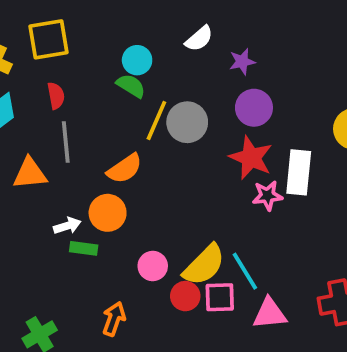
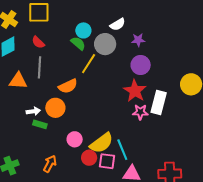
red semicircle: (56, 96) -> (38, 42), turned 136
gray circle: (187, 122) -> (105, 44), moved

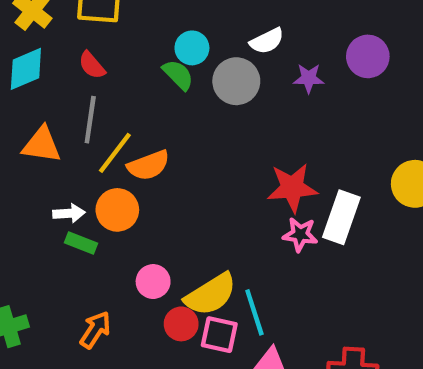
yellow line: (89, 64) -> (115, 153), moved
purple circle: (141, 65) -> (368, 56), moved
red star: (135, 91) -> (292, 188), turned 30

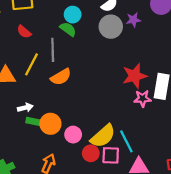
gray circle: (236, 81) -> (111, 27), moved
gray line: (90, 120) -> (53, 50), moved
yellow line: (115, 153) -> (32, 64), moved
orange circle: (117, 210) -> (50, 124), moved

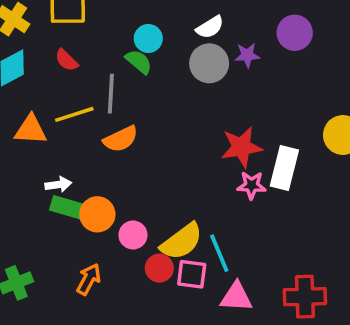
yellow line: (32, 64) -> (74, 114), turned 40
green rectangle: (34, 121) -> (70, 208), size x1.5

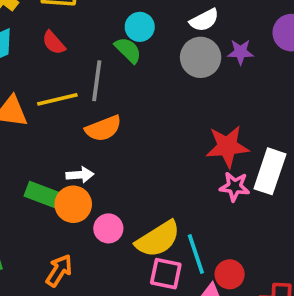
white arrow: (58, 185) -> (80, 175), moved
red circle: (159, 268) -> (230, 274), moved

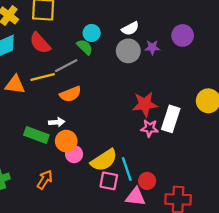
red semicircle: (54, 43) -> (40, 43), size x1.5
gray line: (97, 81) -> (66, 66), turned 55
orange circle: (73, 204) -> (66, 141), moved

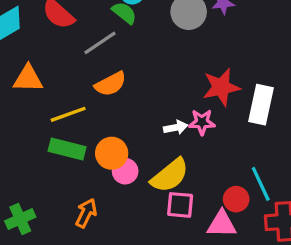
yellow line: (43, 77) -> (68, 114), moved
white arrow: (57, 122) -> (176, 127), moved
pink star: (150, 128) -> (202, 122), moved
cyan line: (127, 169) -> (261, 184), moved

